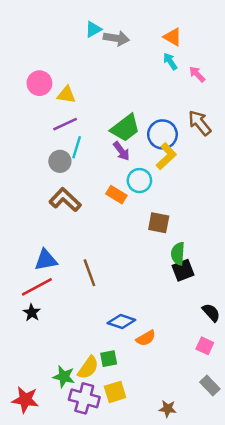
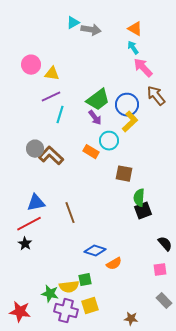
pink arrow: (197, 74) -> (143, 68), moved, size x1.5
gray circle: (60, 161) -> (35, 149), moved
pink square: (205, 346) -> (160, 270), turned -32
yellow semicircle: (88, 368) -> (69, 287), turned 48

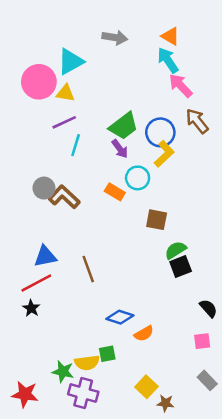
cyan triangle: (73, 23) -> (71, 62), moved, size x1.6
cyan arrow: (133, 48) -> (168, 60), size x1.5
pink circle: (31, 65) -> (39, 82), size x1.4
green semicircle: (139, 198) -> (176, 250), turned 54
yellow square: (90, 306) -> (146, 387), moved, turned -30

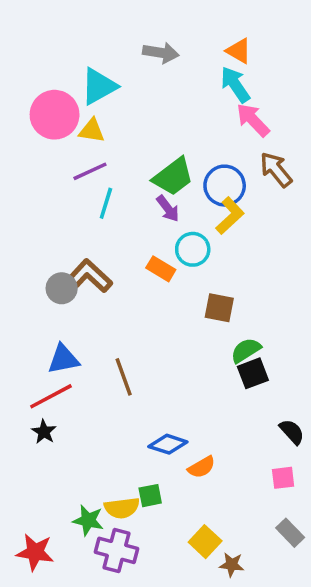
gray circle: (44, 188) -> (62, 288), moved

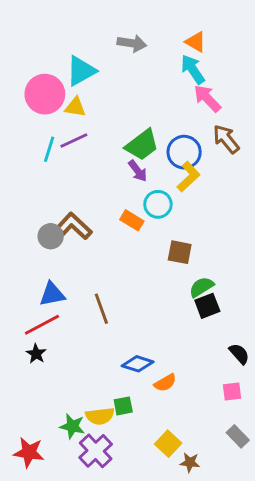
cyan line: (106, 203) -> (49, 149), moved
purple cross: (117, 550) -> (96, 451), turned 32

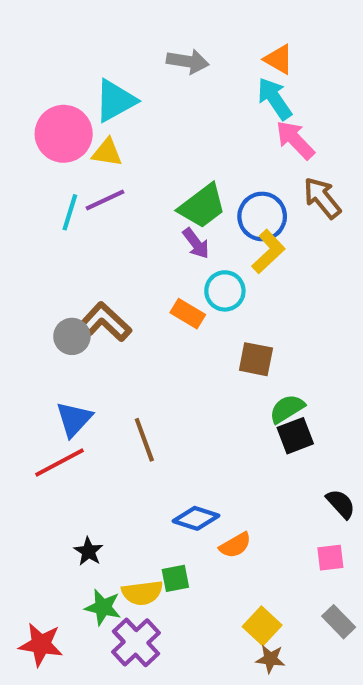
blue triangle: (52, 294) -> (74, 419), turned -36
black star: (36, 354) -> (88, 551), moved
yellow square: (168, 444) -> (262, 626), moved

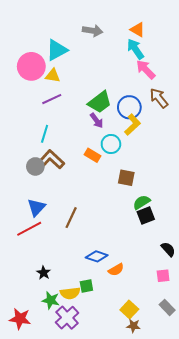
cyan line: (70, 212) -> (45, 134), moved
brown line: (144, 440) -> (71, 218), turned 45

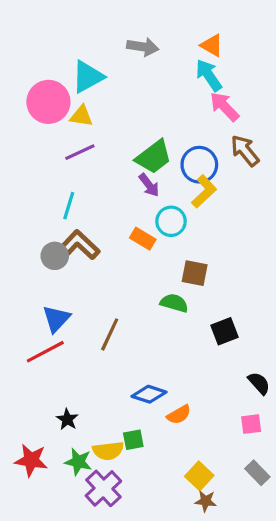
green semicircle: (142, 202) -> (174, 303), moved, turned 48
red star: (20, 319) -> (31, 460), moved

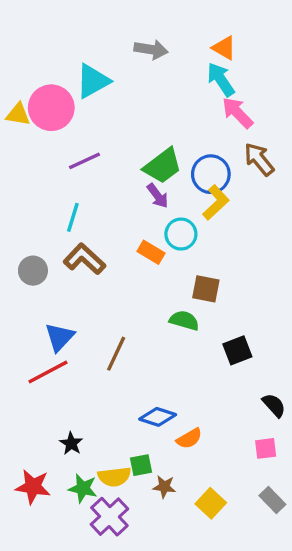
yellow triangle: (81, 116) -> (18, 114), moved
gray circle: (55, 256) -> (33, 271), moved
brown star: (206, 501) -> (164, 487), moved

